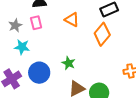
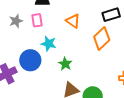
cyan star: (22, 47) -> (49, 44), moved
blue circle: (39, 73) -> (30, 60), moved

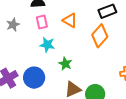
pink rectangle: (37, 20) -> (42, 22), moved
blue circle: (30, 60) -> (34, 78), moved

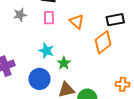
cyan star: (47, 45) -> (46, 51), moved
blue circle: (34, 78) -> (39, 79), moved

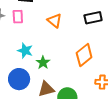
pink rectangle: (49, 18) -> (18, 17), moved
orange diamond: (103, 42) -> (84, 55), moved

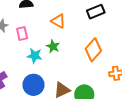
pink rectangle: (18, 17) -> (22, 33), moved
green star: (43, 63) -> (53, 46), moved

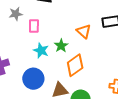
orange triangle: (58, 21) -> (84, 31), moved
orange diamond: (93, 50) -> (75, 65), moved

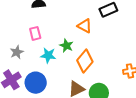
gray star: (16, 14) -> (17, 52), moved
blue circle: (33, 79) -> (36, 83), moved

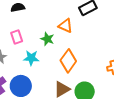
green star: (66, 46) -> (47, 39), moved

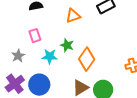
orange triangle: (65, 26) -> (73, 16), moved, turned -42
green star: (47, 39) -> (67, 45), moved

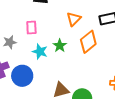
orange triangle: (73, 16) -> (74, 19), turned -42
orange diamond: (87, 59) -> (88, 42), moved

